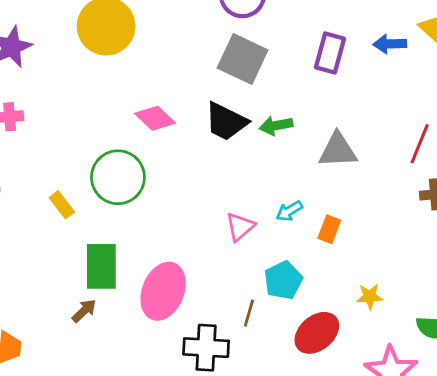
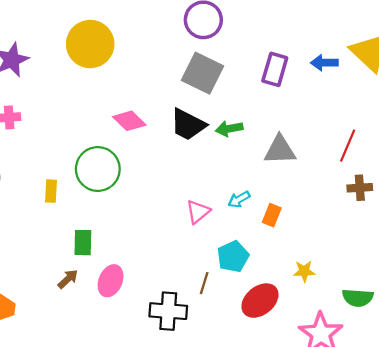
yellow rectangle: (62, 205) -> (51, 191), turned 40
green rectangle: (101, 266) -> (83, 243), size x0.7
pink ellipse: (163, 291) -> (111, 281), moved, size x0.7

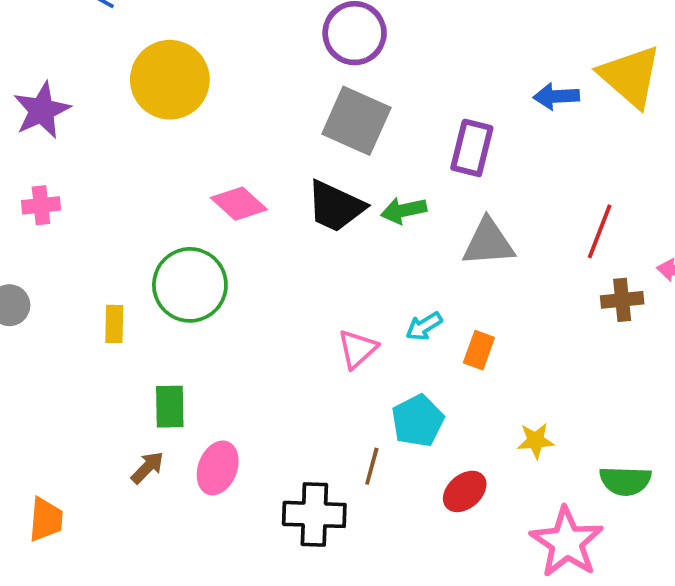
purple rectangle: (275, 69) -> (472, 148), moved
red ellipse: (260, 301) -> (465, 491), size x0.7

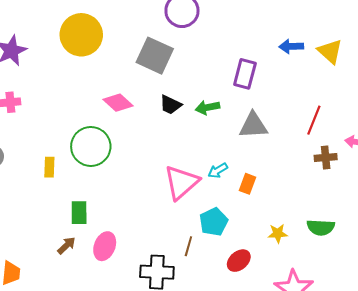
yellow triangle: (630, 76) -> (330, 51), moved, size x0.7
gray square: (356, 121) -> (155, 56), moved
black trapezoid: (336, 206) -> (171, 105), size x0.7
pink triangle: (357, 349) -> (181, 182), size x1.6
green semicircle: (625, 481) -> (321, 227), moved

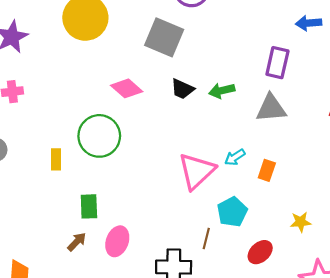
purple rectangle: (245, 74) -> (277, 63), moved

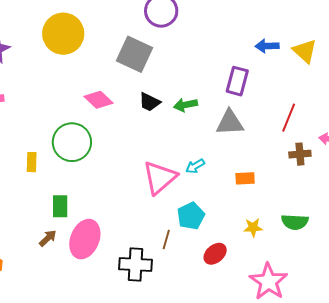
orange rectangle: (267, 170) -> (245, 178), moved, turned 66
pink ellipse: (117, 241) -> (85, 239), size x1.4

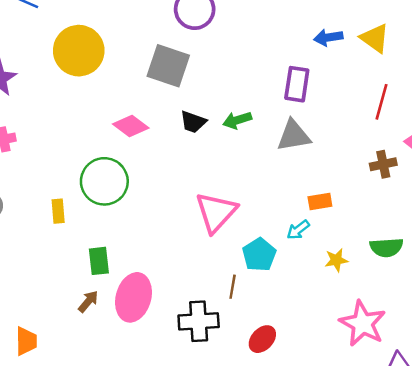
red line: (289, 118) -> (381, 102), moved
cyan arrow: (195, 166) -> (298, 230), moved
red ellipse: (215, 254) -> (262, 339), moved

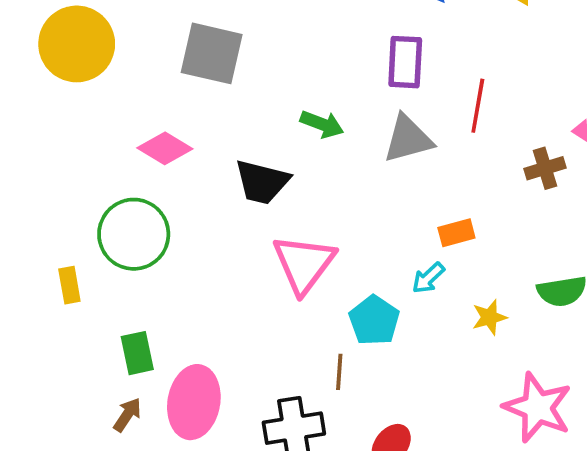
red line: (381, 102) -> (478, 106), moved
green arrow: (237, 120) -> (322, 124), turned -136
black trapezoid: (193, 122) -> (262, 182), moved, size x1.4

